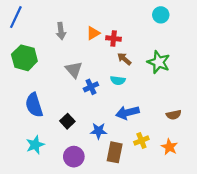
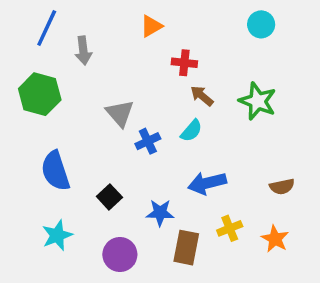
blue line: (16, 17) -> (47, 28), moved
gray arrow: (61, 31) -> (83, 51), moved
orange triangle: (93, 33) -> (151, 26), moved
cyan semicircle: (118, 80) -> (191, 131), turned -56

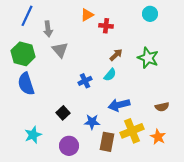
red cross: (184, 63) -> (106, 26), moved
brown arrow: (202, 96) -> (116, 55), turned 96
gray triangle: (120, 113) -> (60, 50), moved
blue semicircle: (55, 171) -> (26, 84), moved
yellow cross: (230, 228) -> (132, 131), size x1.6

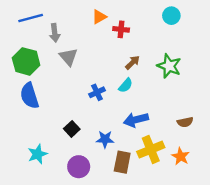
blue line: (27, 16) -> (31, 18), turned 50

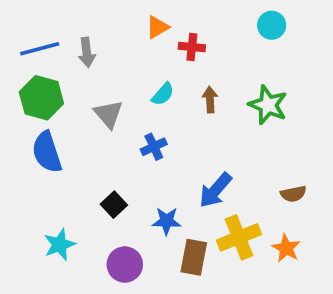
blue line: (31, 18) -> (40, 49), moved
gray triangle: (68, 57) -> (108, 114), moved
brown arrow: (132, 63) -> (210, 100), turned -49
cyan semicircle: (126, 85) -> (163, 94), moved
blue arrow: (136, 120) -> (215, 190), turned -35

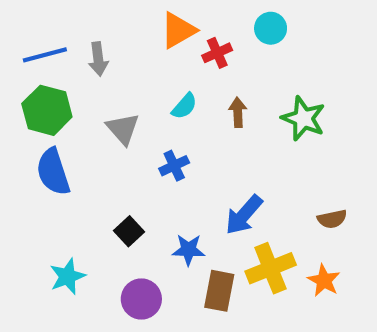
cyan circle: (272, 25) -> (271, 28), moved
orange triangle: (157, 27) -> (178, 30), size x1.4
red cross: (192, 47) -> (217, 53), turned -30

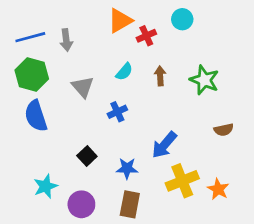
brown semicircle: (332, 219) -> (224, 130), moved
brown rectangle: (219, 291) -> (130, 204), moved
purple circle: (141, 299) -> (81, 204), moved

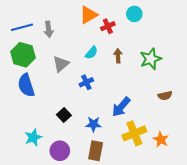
green star: (204, 80) -> (151, 59), turned 30
gray triangle: (83, 87) -> (61, 64), turned 30

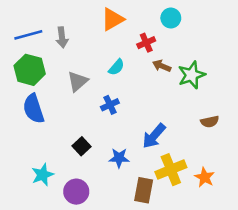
red cross: (108, 26) -> (146, 43), moved
brown arrow: (118, 56) -> (162, 66), moved, turned -64
brown rectangle: (96, 151) -> (144, 190), moved

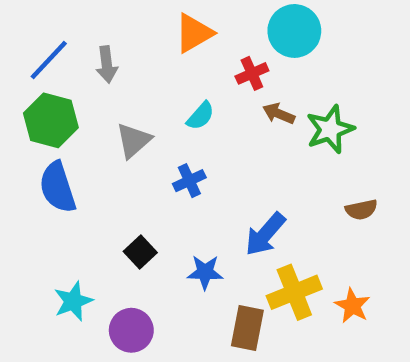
cyan circle: (171, 18) -> (294, 31), size x1.5
blue line: (28, 35) -> (49, 60), turned -32

